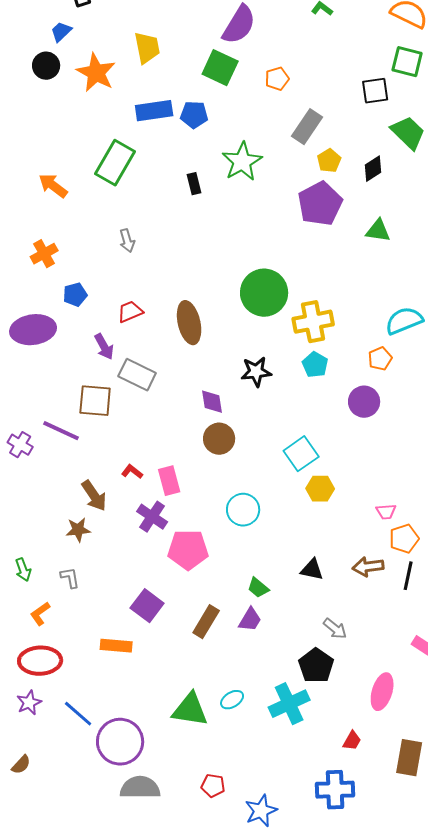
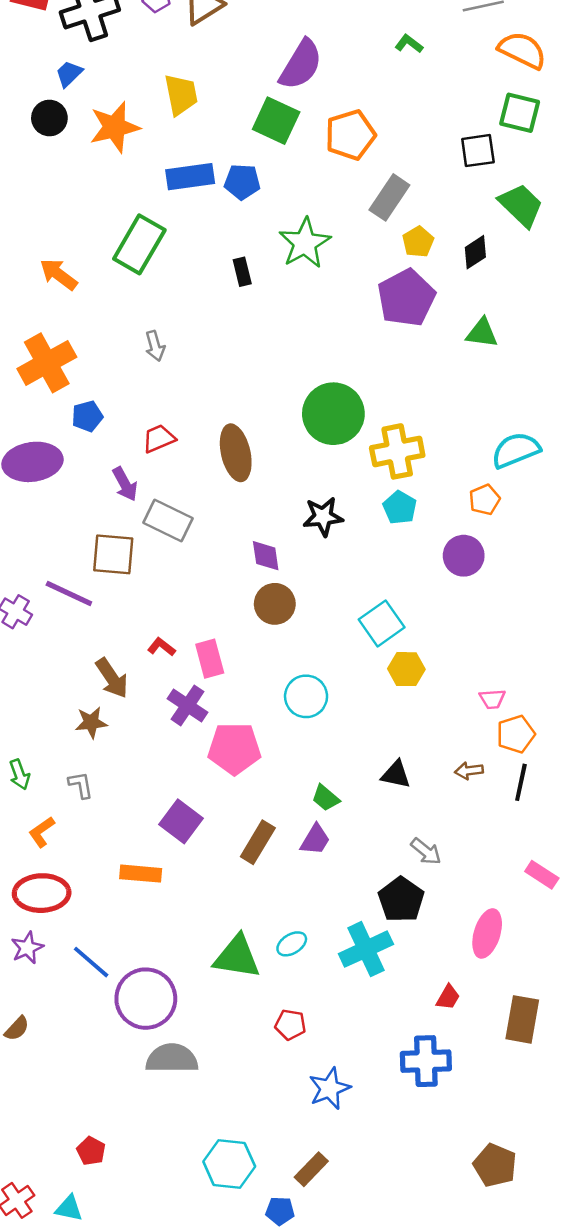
orange star: (96, 73) -> (115, 127), turned 30
orange pentagon: (277, 79) -> (350, 135), size x1.6
orange cross: (44, 254) -> (47, 363), size x1.6
brown arrow: (368, 567) -> (469, 771), size x0.7
red pentagon: (213, 786) -> (290, 1025), moved

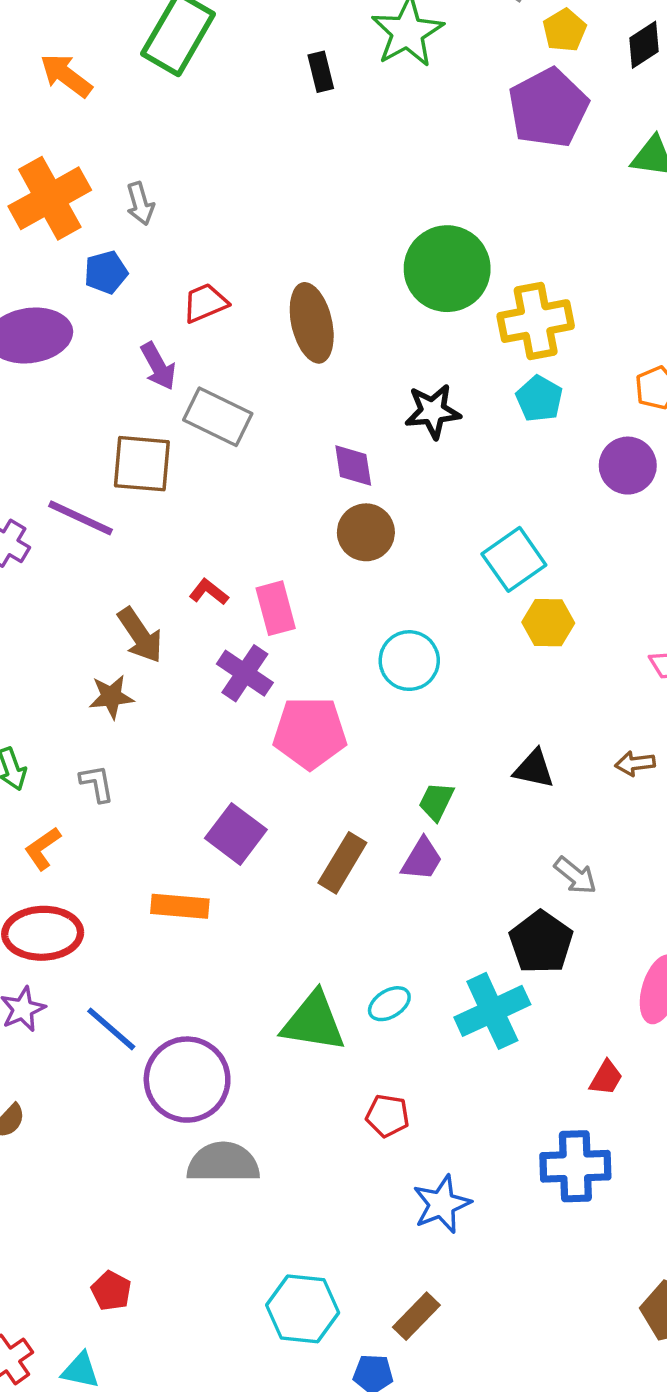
gray arrow: (155, 346) -> (140, 204), moved
green trapezoid: (326, 798) -> (436, 801), turned 76

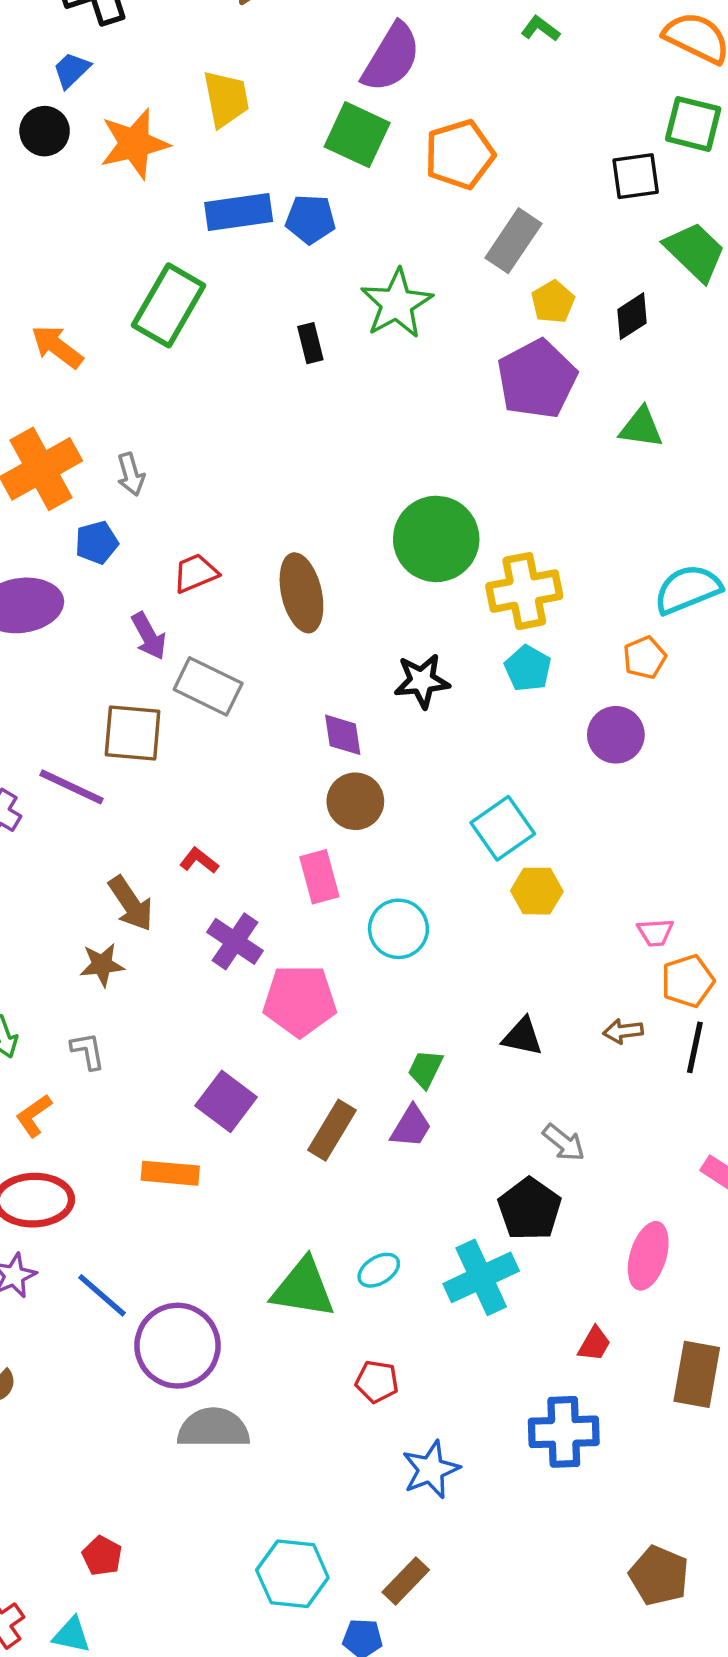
pink rectangle: (276, 608) -> (319, 877), moved

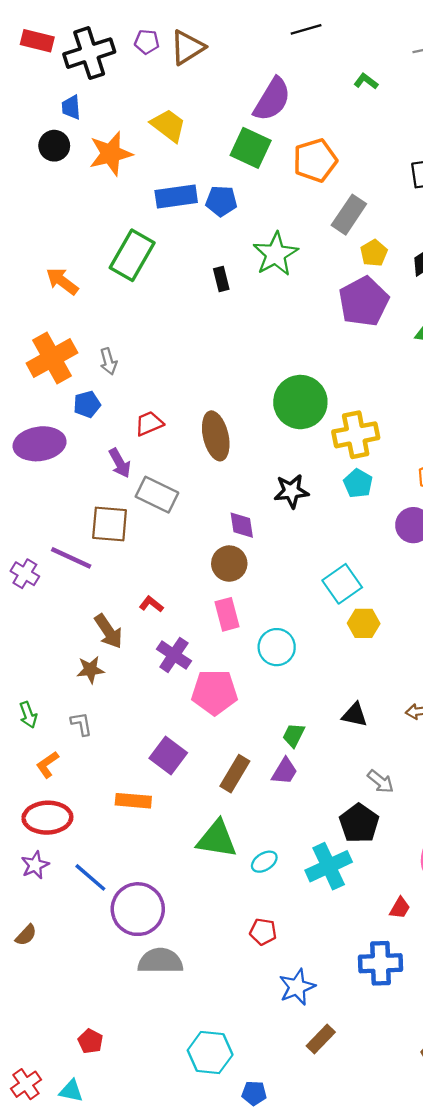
blue trapezoid: (71, 70) -> (71, 107), turned -50
yellow trapezoid: (226, 99) -> (168, 125), turned -42
brown circle: (355, 801) -> (229, 564), moved
green triangle: (303, 1288) -> (217, 839), moved
brown rectangle: (406, 1581) -> (321, 1039), moved

